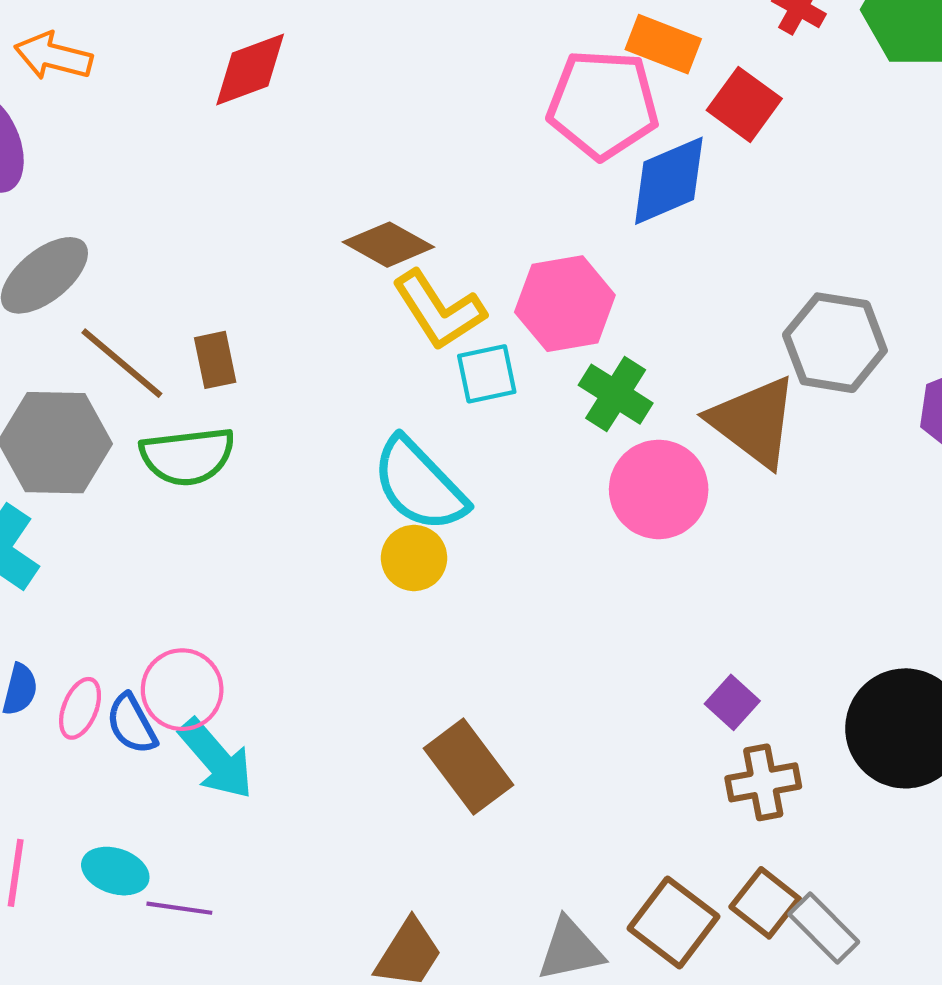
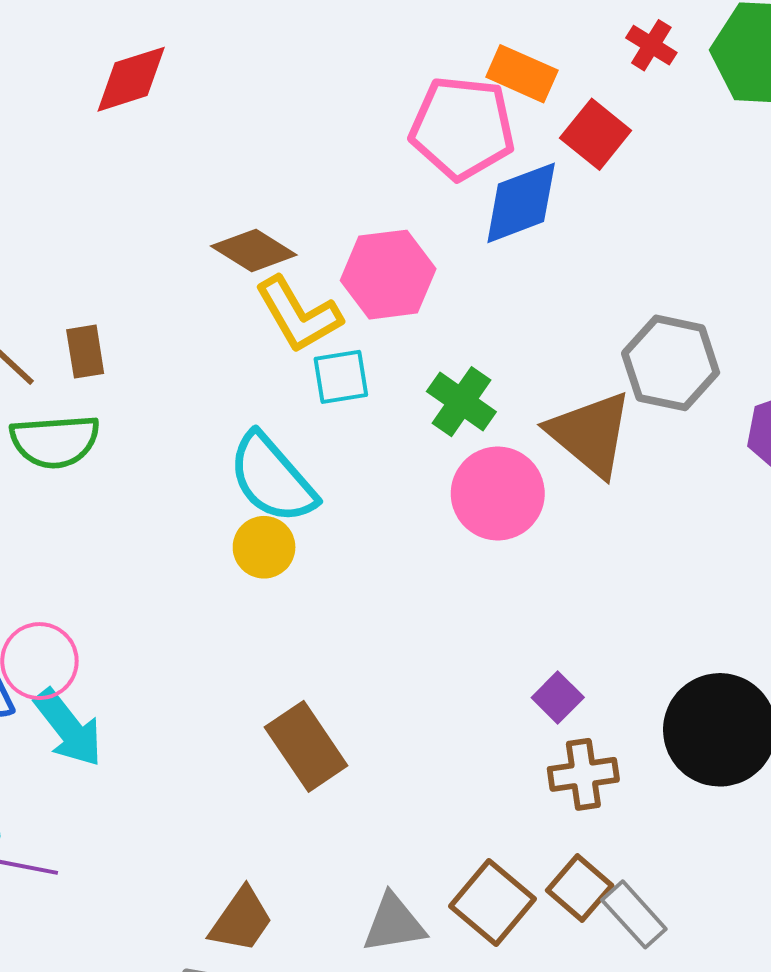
pink hexagon: (565, 304) -> (388, 275), moved

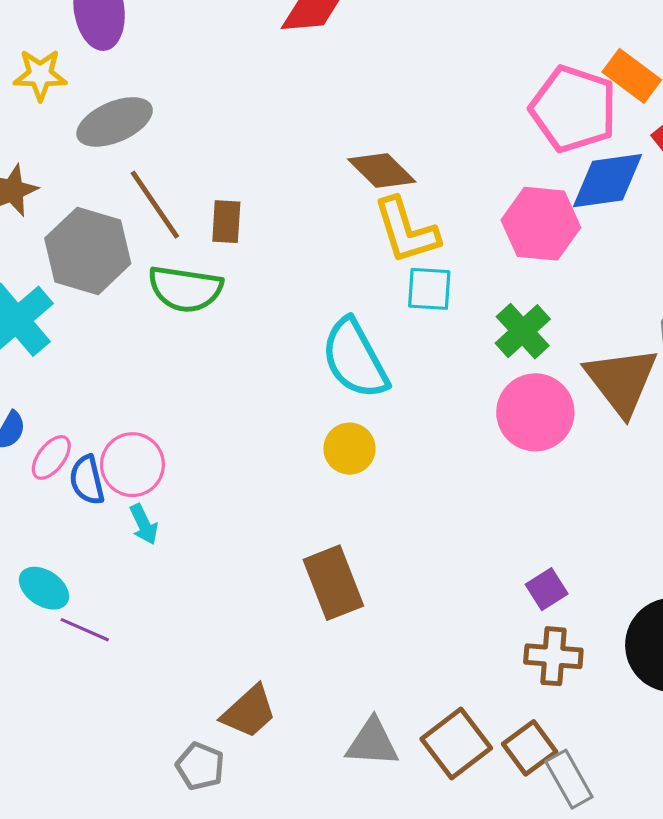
pink hexagon: (388, 275) -> (541, 224), moved
yellow circle: (264, 547) -> (349, 449), moved
cyan arrow: (68, 728) -> (144, 524), size x0.6

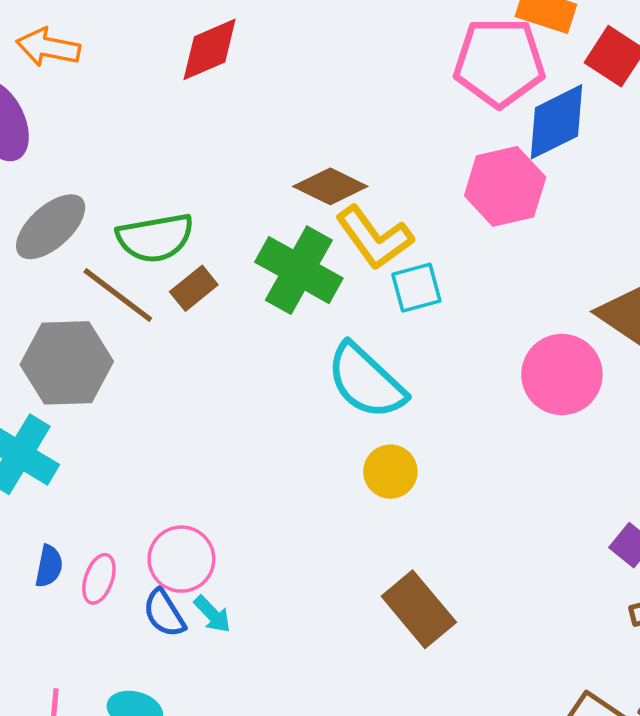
brown rectangle: (226, 222) -> (194, 288), turned 66
green semicircle: (185, 289) -> (155, 238), moved
green cross: (523, 331) -> (299, 270), moved, size x1.4
blue semicircle: (87, 480) -> (164, 613), moved

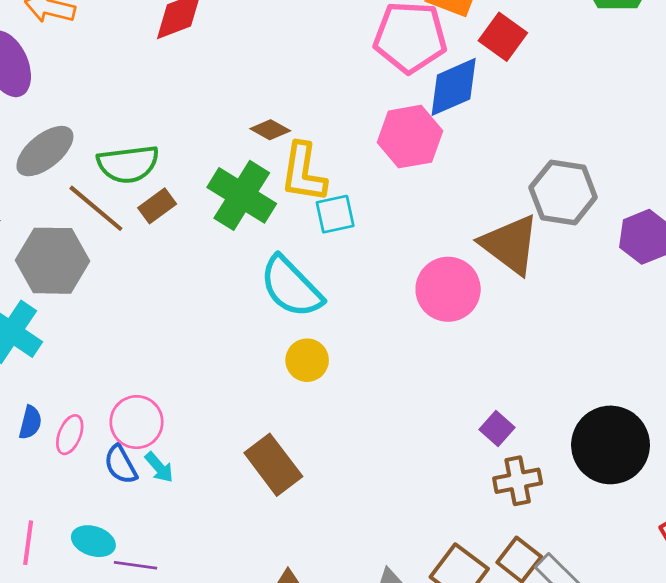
brown diamond: (330, 186) -> (270, 130), size x0.7
yellow L-shape: (374, 238) -> (303, 173), turned 42
brown rectangle: (419, 609) -> (273, 465), moved

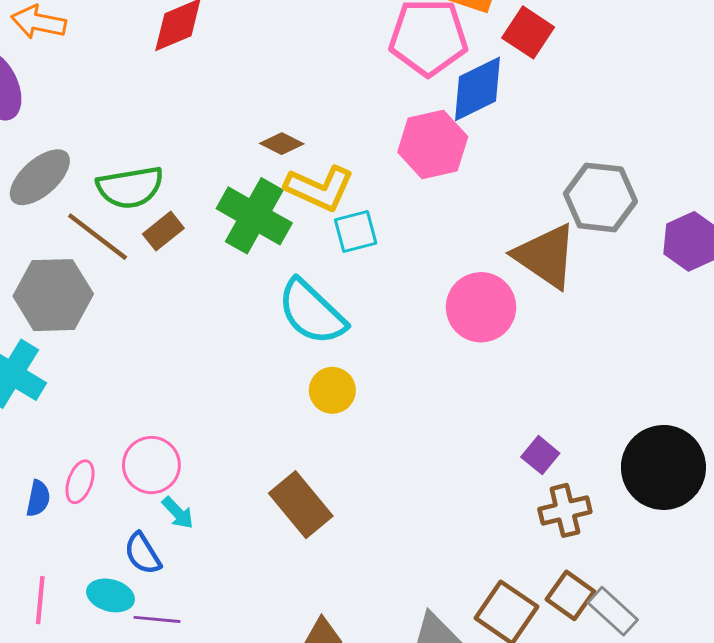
yellow L-shape: (303, 173) -> (320, 188), turned -72
blue semicircle: (30, 422) -> (38, 498), moved
blue semicircle: (121, 465) -> (143, 554), moved

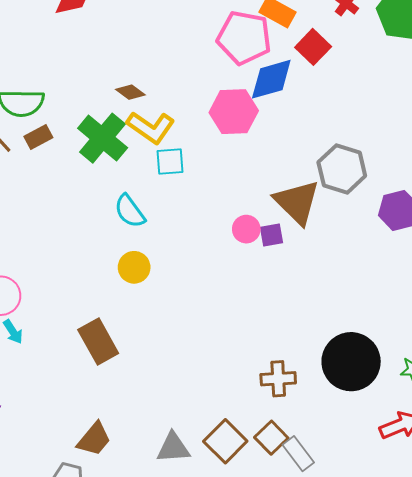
pink circle: (481, 307) -> (246, 229), size x0.6
cyan semicircle: (312, 312) -> (130, 211), size x0.7
purple square: (540, 455) -> (272, 235), moved, turned 30

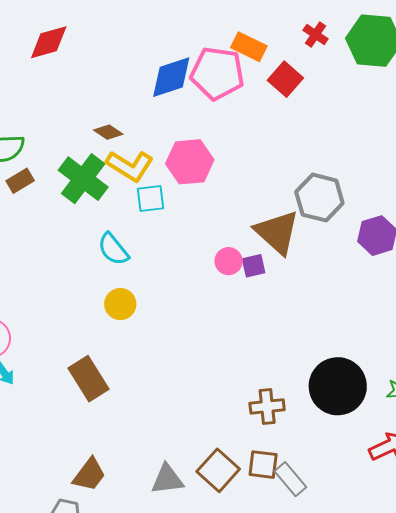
blue diamond: (271, 79) -> (171, 77), moved
pink hexagon: (234, 112) -> (190, 162), moved
brown square: (271, 438) -> (263, 465), turned -36

